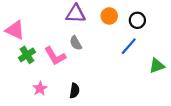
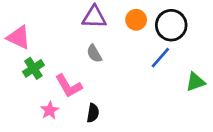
black circle: (137, 20) -> (171, 25), size x1.5
pink L-shape: (55, 56) -> (69, 86), moved

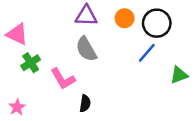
gray semicircle: (94, 54) -> (86, 49), size x1.5
pink star: (50, 110) -> (17, 107), moved

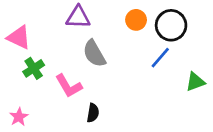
purple triangle: (86, 16) -> (78, 17), moved

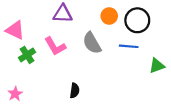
gray semicircle: (94, 54) -> (92, 43), moved
blue line: (160, 58) -> (129, 46), turned 54
pink L-shape: (69, 86) -> (55, 46), moved

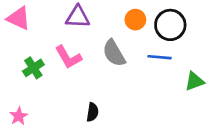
pink triangle: (15, 30) -> (19, 18), moved

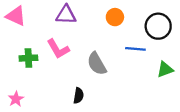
black circle: (170, 25) -> (158, 26), moved
gray semicircle: (114, 53) -> (97, 64), moved
green cross: (33, 68) -> (28, 58), turned 30

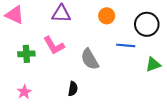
pink star: (16, 99) -> (24, 92), moved

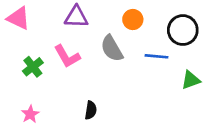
green cross: (26, 54) -> (33, 67), turned -35
gray semicircle: (90, 59) -> (112, 48), moved

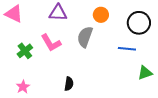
gray semicircle: (112, 48) -> (85, 37), turned 50
blue line: (156, 56) -> (127, 49), moved
green triangle: (191, 80) -> (145, 73), moved

